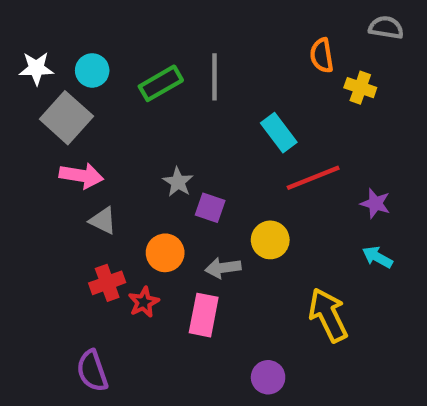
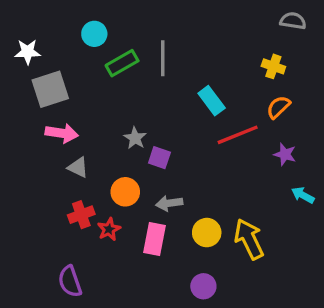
orange semicircle: (322, 55) -> (278, 107), moved, turned 55
cyan circle: (92, 70) -> (94, 34), moved
gray square: (66, 118) -> (50, 89), turned 30
yellow circle: (270, 240) -> (207, 233), moved
cyan arrow: (377, 257) -> (303, 195), moved

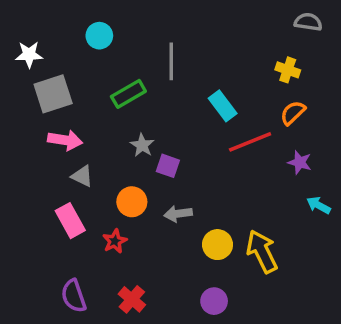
green rectangle: (122, 63) -> (128, 94), moved
red cross: (81, 215) -> (132, 299), moved, turned -30
pink rectangle: (155, 239) -> (70, 221), moved, turned -40

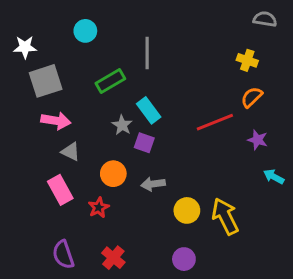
cyan rectangle: (223, 106) -> (149, 110), moved

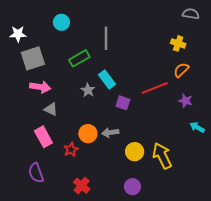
purple square: (144, 143) -> (123, 103), moved
orange circle: (113, 174) -> (88, 134), moved
purple semicircle: (63, 255) -> (36, 173), moved

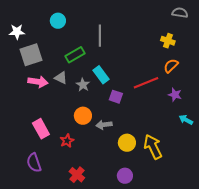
gray triangle: (51, 109) -> (61, 78), moved
orange circle: (88, 134) -> (83, 116), moved

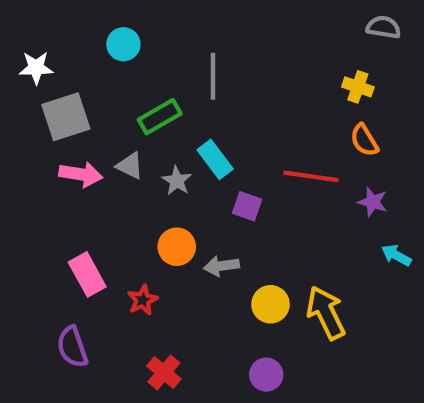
orange semicircle: (171, 66) -> (364, 140), turned -77
red line: (146, 83) -> (311, 176), turned 30

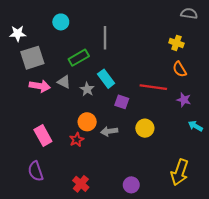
red star: (143, 300) -> (77, 140), moved
yellow circle: (270, 304) -> (145, 128), moved
yellow arrow: (326, 313) -> (180, 172), moved, turned -135

